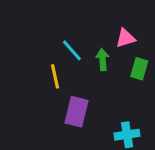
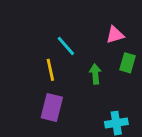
green arrow: (103, 60) -> (95, 74), moved
purple rectangle: (76, 112) -> (52, 108), moved

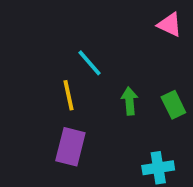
pink triangle: (115, 35) -> (170, 25), moved, turned 42
green rectangle: (128, 63) -> (173, 105), moved, turned -42

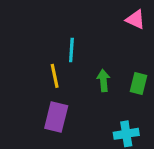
cyan line: (89, 63) -> (71, 50), turned 45
green rectangle: (173, 105) -> (138, 84), turned 40

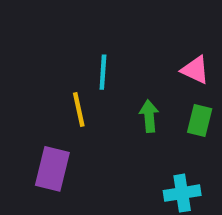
pink triangle: (135, 19) -> (195, 70), moved
purple rectangle: (56, 117) -> (52, 169), moved

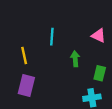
yellow line: (79, 110) -> (24, 56), moved
green rectangle: (200, 120) -> (100, 73), moved

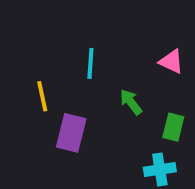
green arrow: (75, 59) -> (131, 102), turned -32
purple rectangle: (26, 85) -> (71, 133), moved

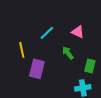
pink triangle: (171, 62) -> (78, 32), moved
cyan line: (90, 63) -> (47, 33), turned 42

